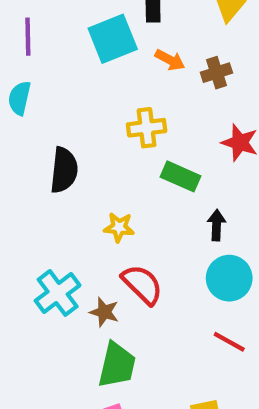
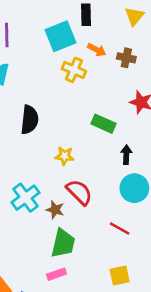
brown cross: (216, 73) -> (126, 58), turned 30
yellow cross: (147, 128) -> (74, 70), moved, turned 30
red line: (229, 342) -> (120, 229), moved

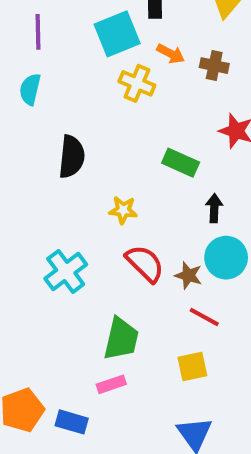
brown star: (55, 210) -> (188, 275), moved
yellow square: (120, 276) -> (192, 366), moved

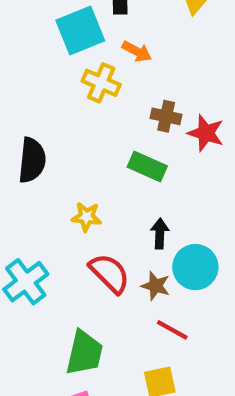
brown cross: (214, 66) -> (166, 116), moved
black arrow: (214, 208) -> (160, 234), moved

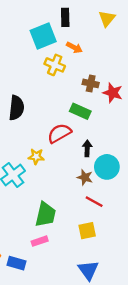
yellow star: (86, 217) -> (36, 156), moved
red semicircle: (110, 273) -> (59, 133), moved, turned -75

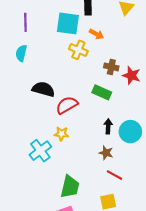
cyan square: (43, 36) -> (68, 23), turned 30
black semicircle: (16, 108) -> (43, 89), turned -80
red semicircle: (59, 133) -> (67, 105), moved
cyan circle: (107, 167) -> (130, 132), moved

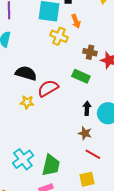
orange arrow: (96, 34) -> (76, 21), turned 40
yellow star: (61, 134) -> (27, 102), moved
cyan cross: (40, 151) -> (23, 159), moved

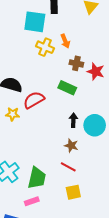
orange arrow: (76, 21) -> (65, 41), moved
red line: (93, 154) -> (68, 167), moved

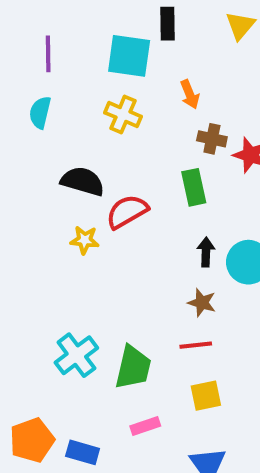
yellow cross: (45, 47) -> (123, 115), moved
green rectangle: (67, 88) -> (194, 187), turned 54
red line: (68, 167) -> (196, 345), turned -35
pink rectangle: (32, 201) -> (145, 426), moved

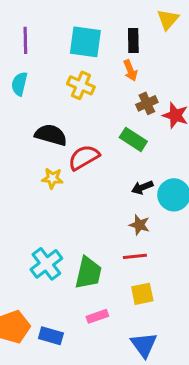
black rectangle: (167, 24) -> (133, 40), moved
brown cross: (212, 139) -> (147, 103), turned -36
green rectangle: (194, 187) -> (133, 139), turned -45
black arrow: (206, 252) -> (142, 187), turned -114

